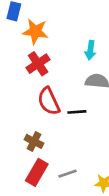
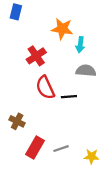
orange star: (35, 31) -> (62, 29), moved
brown cross: (34, 141) -> (17, 121), moved

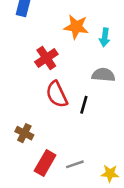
cyan arrow: (80, 45) -> (105, 37), moved
black line: (69, 97) -> (84, 105), turned -70

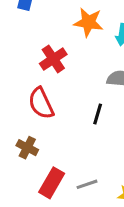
red semicircle: (57, 94) -> (41, 103), moved

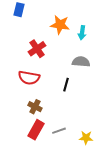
red semicircle: (41, 103) -> (29, 78), turned -55
brown cross: (27, 148) -> (35, 107), moved

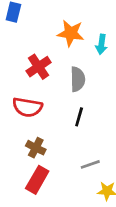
gray semicircle: (81, 62) -> (78, 79), moved, turned 84
gray line: (59, 131) -> (90, 164), moved

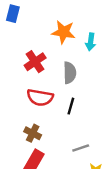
red semicircle: (27, 107) -> (40, 97), moved

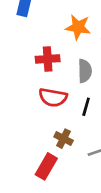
red cross: (35, 62) -> (48, 59), turned 30
brown cross: (33, 133) -> (64, 139), moved

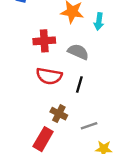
gray semicircle: (85, 71) -> (78, 52), turned -65

